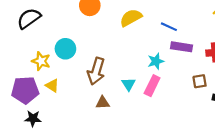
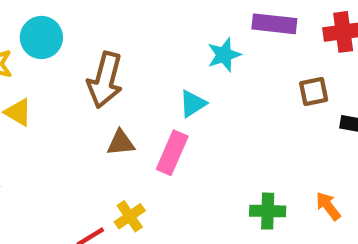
cyan triangle: (129, 84) -> (193, 104), moved, turned 32
pink rectangle: (152, 86) -> (172, 153), moved

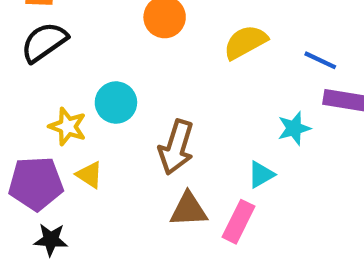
brown triangle: (121, 143) -> (189, 210), size x1.4

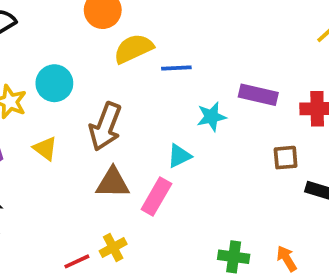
yellow semicircle: (245, 42) -> (133, 49), moved
blue line: (320, 60) -> (176, 68), moved, turned -32
yellow triangle: (89, 175) -> (45, 149), moved

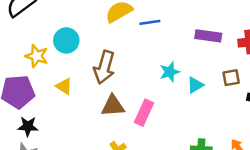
cyan star: (211, 117) -> (170, 72), moved
cyan triangle: (179, 156) -> (195, 85), moved

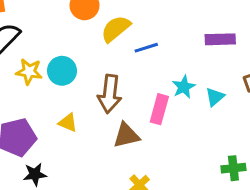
blue line: (150, 22) -> (146, 48), moved
yellow star: (37, 56) -> (29, 72), moved
pink rectangle: (144, 113) -> (159, 109), moved

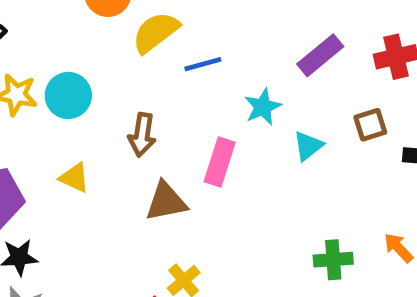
purple rectangle: (220, 39) -> (320, 55), turned -40
cyan star: (184, 87) -> (263, 107), moved
brown arrow: (110, 94) -> (142, 135), size x0.7

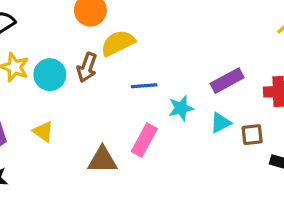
blue line: (203, 64) -> (144, 86), moved
brown arrow: (142, 135) -> (87, 67), moved
cyan triangle: (308, 146) -> (221, 123), moved

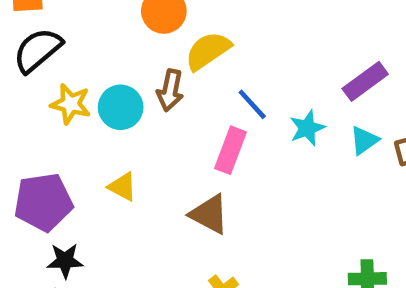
blue line: (144, 86) -> (252, 104), turned 60
pink rectangle: (144, 140) -> (231, 150), moved
brown triangle: (102, 160) -> (209, 214), turned 36

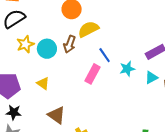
yellow star: (71, 104) -> (25, 44), turned 30
brown triangle: (209, 214) -> (57, 115), moved

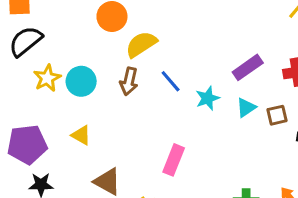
brown arrow: (70, 44) -> (129, 81), moved
pink rectangle: (92, 74) -> (174, 160), moved

